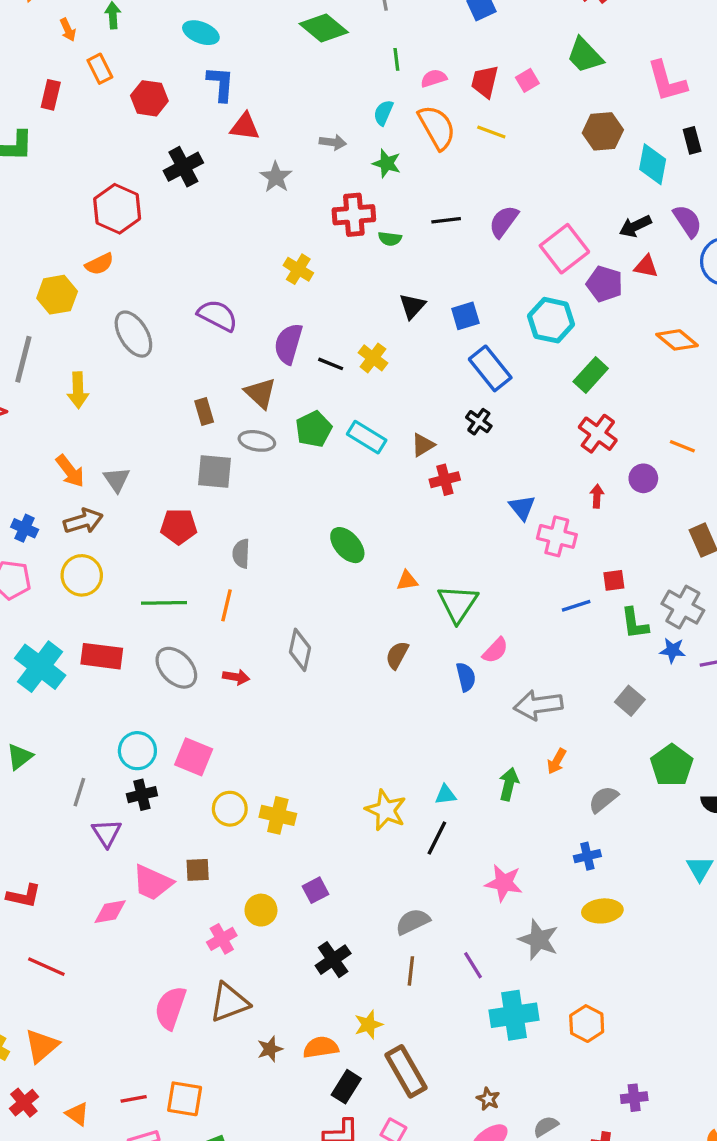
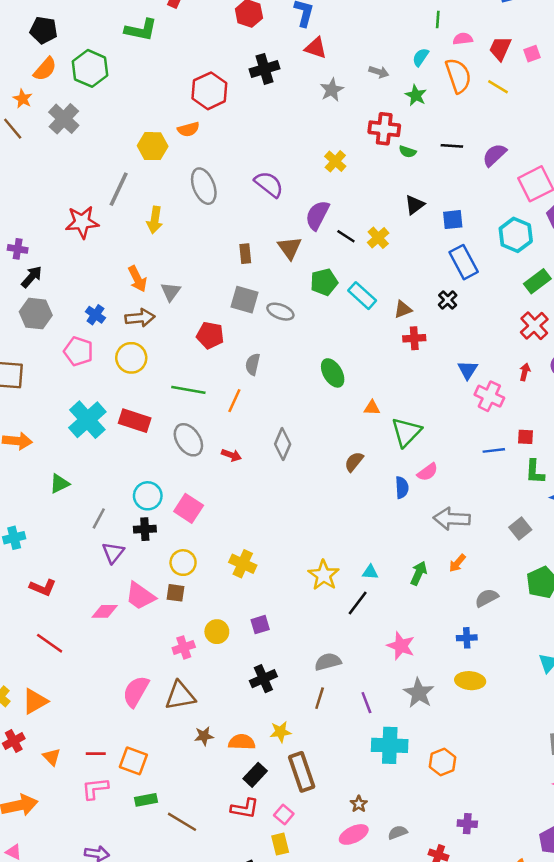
gray ellipse: (257, 441) -> (280, 312), moved
yellow circle: (230, 809) -> (183, 563), moved

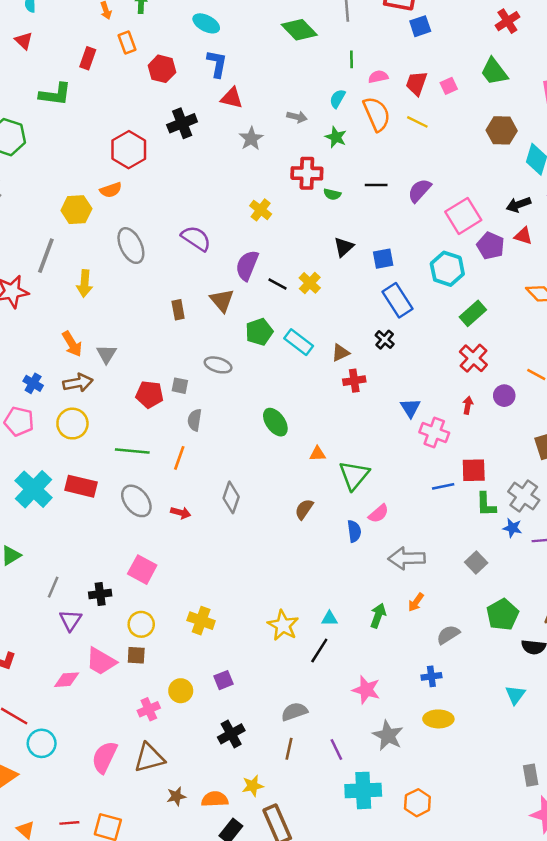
gray square: (244, 300) -> (180, 386), moved, size x0.6
red square: (525, 437) -> (474, 470), size x1.5
cyan circle: (148, 496) -> (42, 743), moved

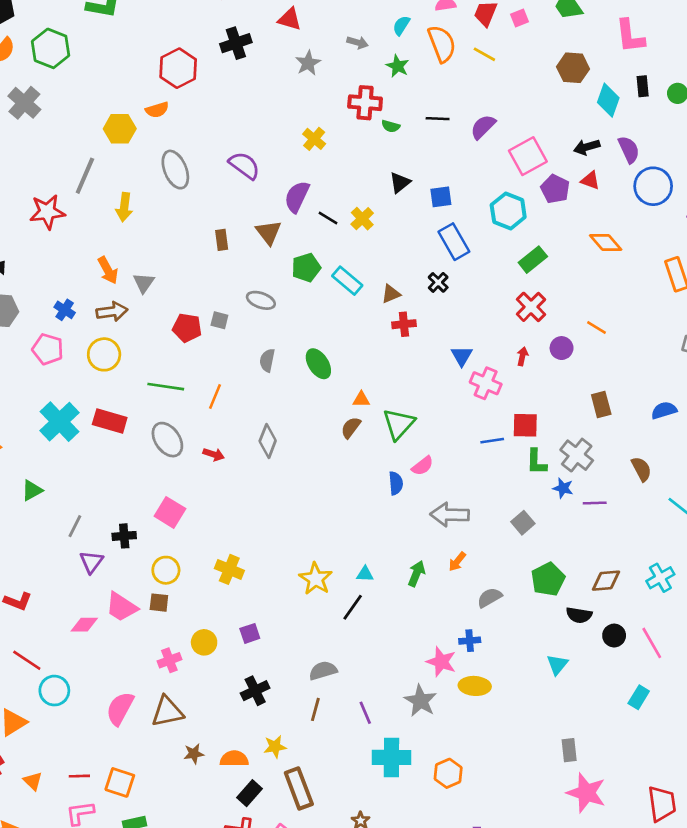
gray semicircle: (195, 420) -> (267, 360), moved
brown semicircle: (304, 509) -> (351, 428), moved
pink star: (366, 690) -> (441, 662), moved

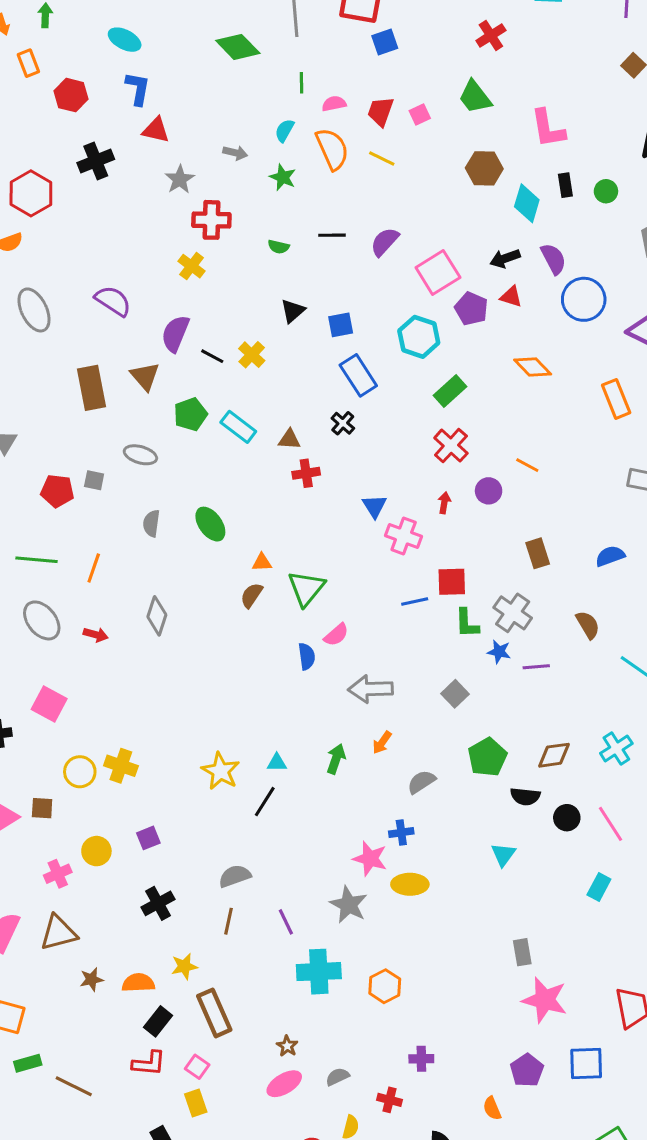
red cross: (365, 103) -> (211, 220), moved
brown rectangle: (222, 240) -> (92, 388), size x1.8
brown triangle: (391, 294) -> (289, 439), turned 30
yellow circle: (166, 570) -> (80, 772), moved

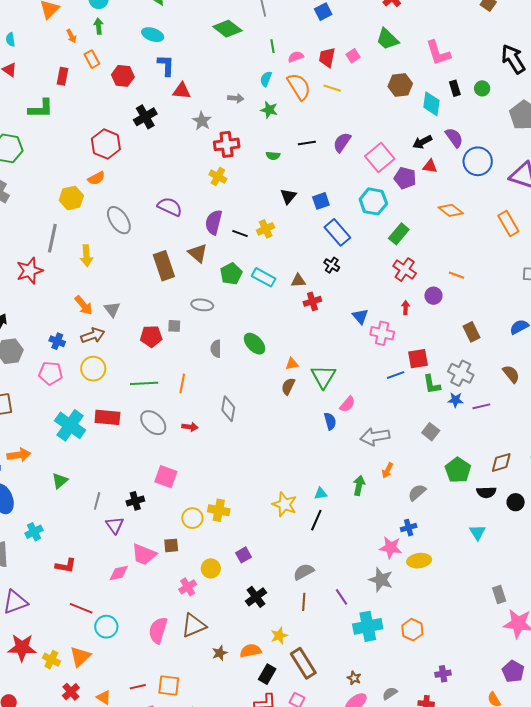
yellow cross: (252, 355) -> (266, 229), turned 30

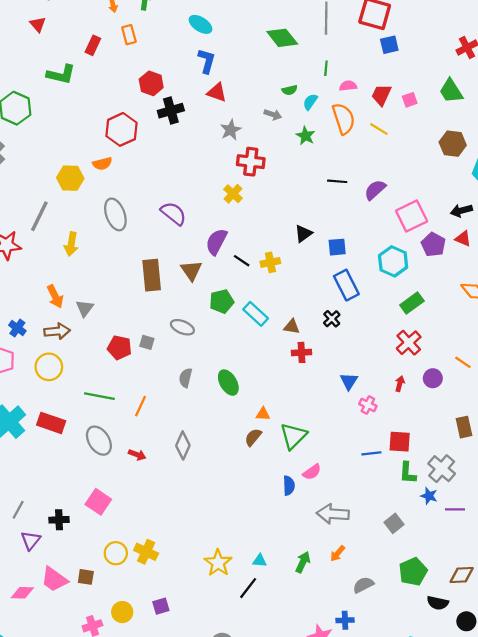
red hexagon: (123, 76) -> (151, 83), moved
green semicircle: (273, 156) -> (290, 90), moved, turned -32
pink cross: (382, 333) -> (368, 405), size x0.7

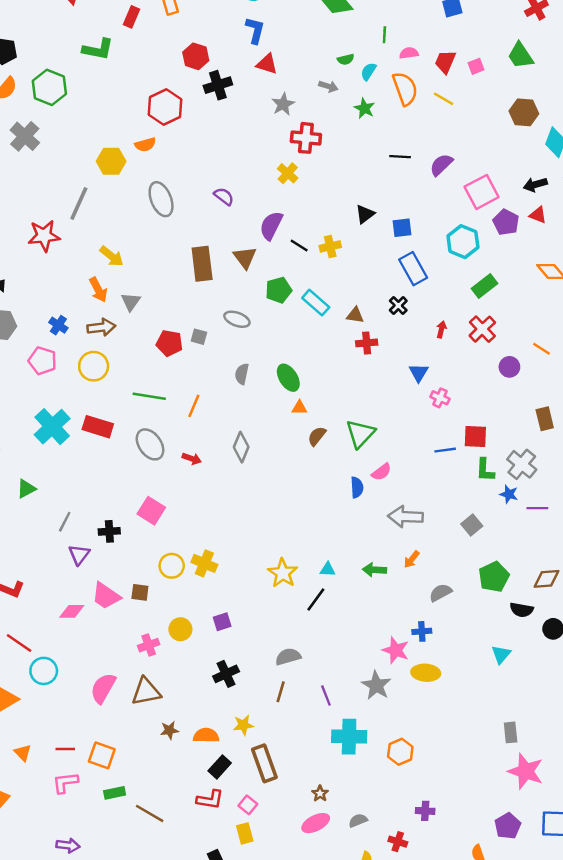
purple semicircle: (173, 213) -> (224, 196), size x0.7
yellow arrow: (71, 244) -> (112, 256), moved, turned -60
red arrow: (400, 384) -> (441, 329), moved
orange triangle: (263, 414) -> (299, 408), moved
green arrow: (303, 562) -> (374, 570), turned -110

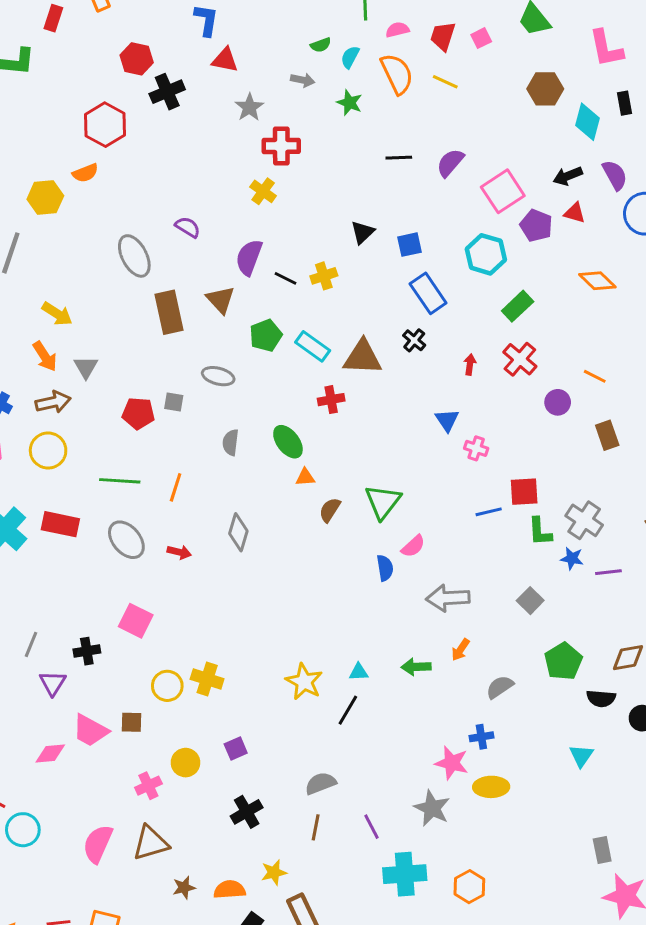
gray ellipse: (161, 199) -> (134, 256), moved
brown triangle: (355, 315) -> (363, 357), size x1.8
red cross: (367, 343) -> (331, 400), moved
brown rectangle: (545, 419) -> (607, 435), moved

